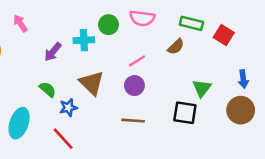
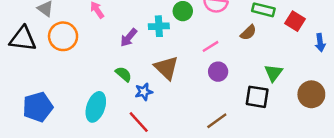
blue arrow: (243, 79) -> (320, 43), moved
purple circle: (134, 86) -> (218, 72), moved
brown line: (133, 121) -> (217, 121), moved, turned -40

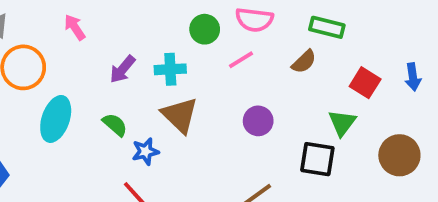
red square: (295, 21) -> (365, 83), moved
cyan cross: (159, 26) -> (170, 69), moved
pink line: (211, 46) -> (241, 60), moved
cyan ellipse: (96, 107) -> (56, 119), moved

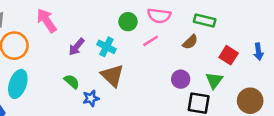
pink arrow: (75, 27) -> (47, 20), size x1.5
cyan cross: (170, 69) -> (106, 47), turned 30
cyan ellipse: (56, 119) -> (18, 84), moved
purple circle: (258, 121) -> (181, 79), moved

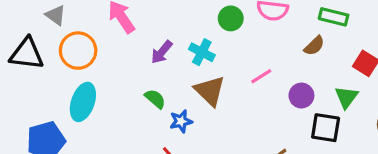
pink line: (151, 41) -> (261, 76), moved

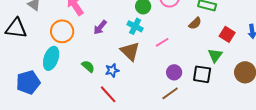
orange circle: (78, 51) -> (62, 31), moved
cyan cross: (202, 52) -> (135, 26), moved
purple circle: (301, 96) -> (174, 72), moved
green semicircle: (155, 99) -> (88, 66), moved

